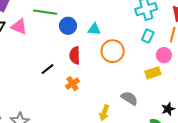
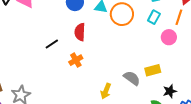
orange circle: (113, 51) -> (122, 14), moved
yellow rectangle: (153, 73) -> (153, 70), moved

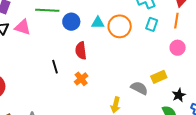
pink circle: (169, 37) -> (178, 48), moved
black line: (52, 44) -> (55, 67), turned -64

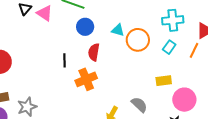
blue circle: (71, 22) -> (85, 27), moved
pink circle: (178, 48) -> (184, 100), moved, size x1.5
yellow rectangle: (159, 77) -> (164, 81), moved
orange cross: (81, 79) -> (86, 79), size x1.5

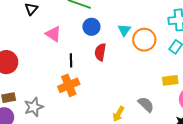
pink triangle: (45, 13) -> (53, 34), moved
cyan triangle: (118, 30) -> (124, 30), turned 48
orange cross: (86, 79) -> (69, 85), moved

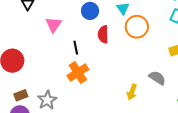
pink triangle: (53, 34) -> (54, 25), turned 42
orange circle: (144, 40) -> (137, 27), moved

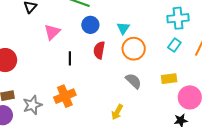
orange cross: (78, 73) -> (65, 96), moved
gray semicircle: (157, 78) -> (133, 81), moved

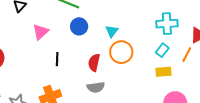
red semicircle: (99, 50) -> (94, 63), moved
yellow rectangle: (169, 79) -> (163, 72), moved
gray semicircle: (133, 81) -> (96, 87), moved, turned 126

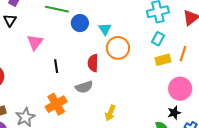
blue circle: (79, 26) -> (80, 23), moved
orange line: (187, 55) -> (183, 54), moved
gray semicircle: (96, 87) -> (84, 87), moved

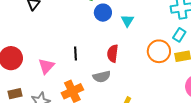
pink triangle: (35, 42) -> (46, 66), moved
orange circle: (118, 48) -> (159, 51), moved

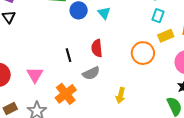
orange circle: (159, 51) -> (143, 53), moved
black line: (75, 53) -> (69, 55), moved

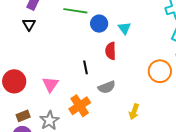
red semicircle: (97, 48) -> (111, 51), moved

